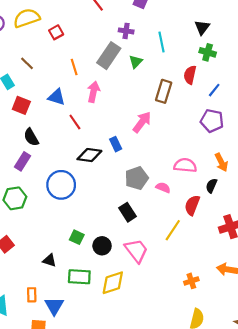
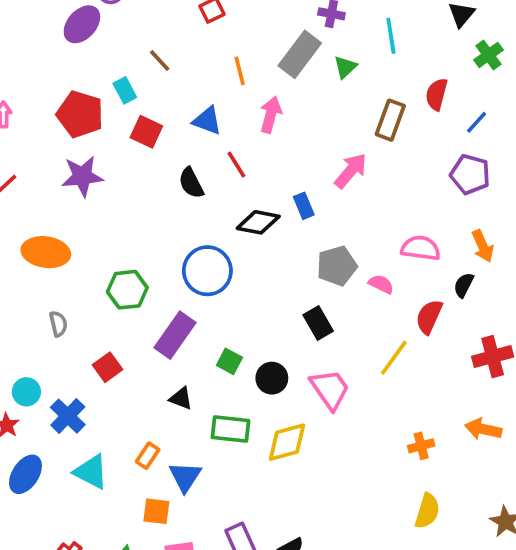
green cross: (208, 52) -> (488, 55), moved, turned 35
black semicircle: (31, 137) -> (191, 183), moved
purple rectangle: (22, 161) -> (175, 335), moved, size x1.4
orange rectangle: (32, 295) -> (148, 456), turned 32

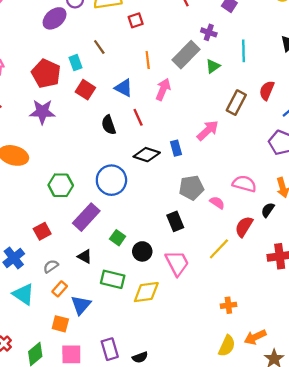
gray semicircle: (58, 324) -> (51, 266), moved, turned -119
orange arrow: (483, 429) -> (255, 337), moved, turned -45

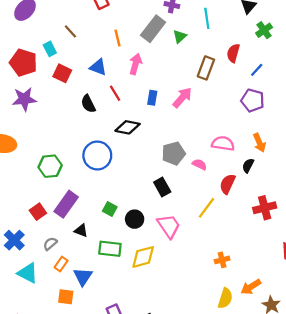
blue rectangle: (176, 148) -> (152, 98), moved, turned 32
purple rectangle: (86, 217) -> (66, 204), moved

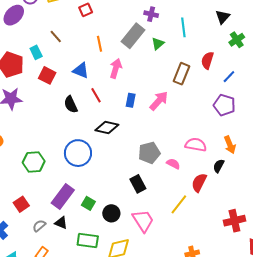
purple rectangle: (66, 204) -> (63, 197), moved
red cross: (265, 208) -> (234, 221), moved
gray semicircle: (50, 244) -> (39, 226), moved

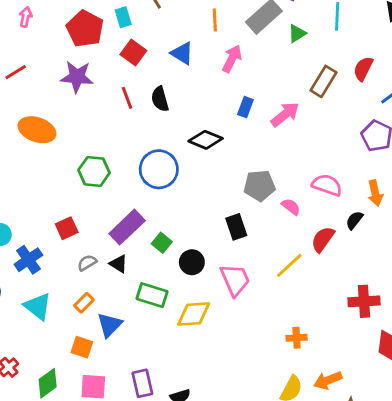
red line: (96, 95) -> (127, 98), moved

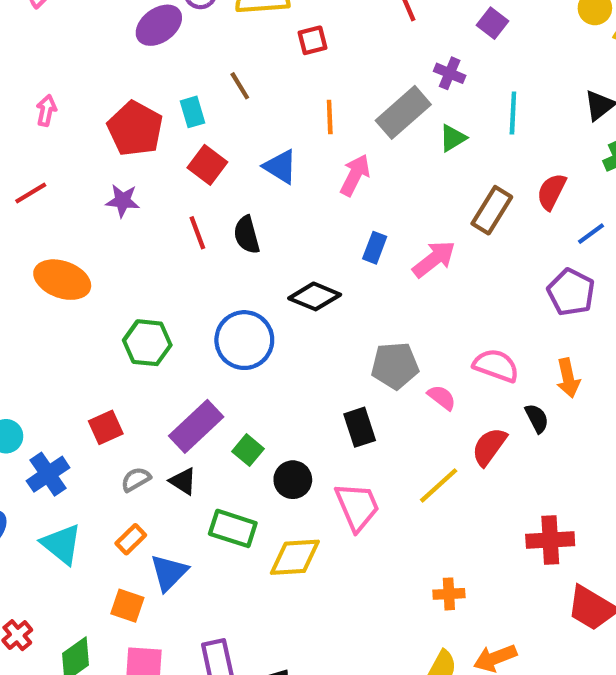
purple star: (77, 77) -> (123, 201), size x0.7
black semicircle: (354, 220) -> (537, 418), turned 114

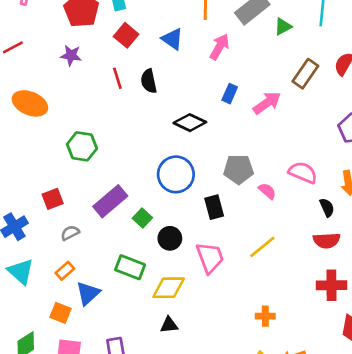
blue circle: (244, 340) -> (176, 174), moved
red semicircle: (489, 447) -> (327, 240), moved, turned -132
black triangle: (183, 481) -> (169, 325), moved, turned -42

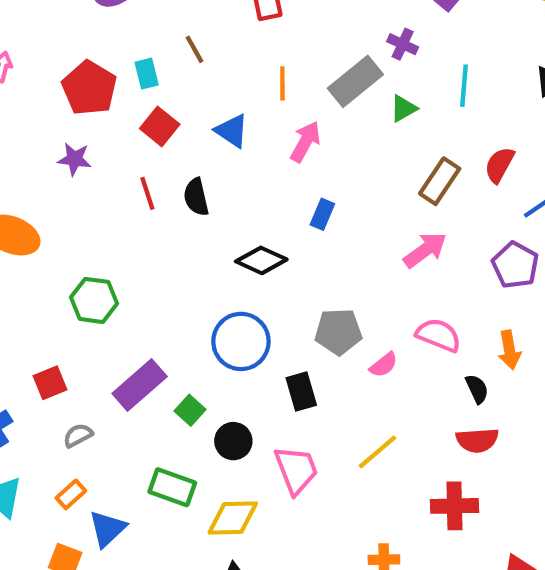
pink arrow: (267, 103) -> (425, 250), moved
pink semicircle: (267, 191) -> (384, 365), turned 102
red cross: (331, 285) -> (454, 506), moved

